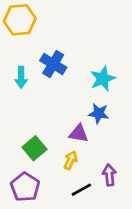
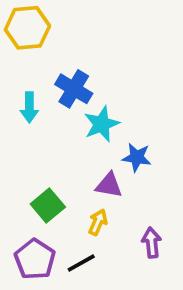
cyan star: (103, 79) -> (102, 124), moved
black line: (81, 190) -> (81, 263), moved

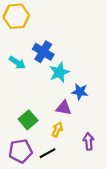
cyan arrow: (29, 107) -> (17, 63), turned -56
purple pentagon: (35, 259) -> (21, 151), turned 30

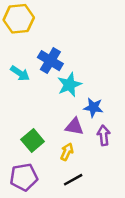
purple arrow: (88, 141) -> (104, 135), moved
black line: (47, 153) -> (73, 180), moved

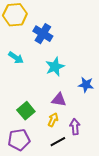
blue cross: (50, 61) -> (43, 34), moved
blue star: (93, 107) -> (86, 85), moved
purple arrow: (104, 135) -> (75, 127), moved

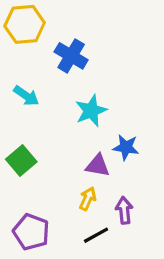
blue star: (86, 85) -> (126, 147), moved
green square: (26, 111) -> (21, 161), moved
purple pentagon: (19, 140) -> (31, 232), turned 30

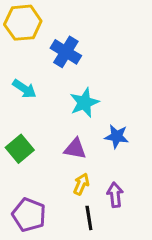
purple triangle: (98, 166) -> (75, 149), moved
black line: (96, 235) -> (89, 218), turned -70

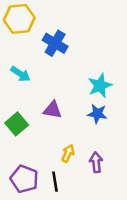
cyan star: (84, 103) -> (100, 86), moved
purple triangle: (75, 149) -> (53, 110), moved
black line: (89, 218) -> (55, 182), moved

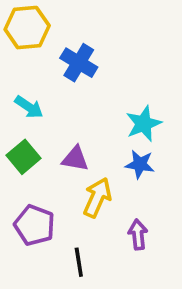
green square: (17, 124) -> (23, 157), moved
yellow arrow: (68, 153) -> (97, 198), moved, size x1.5
purple pentagon: (24, 179) -> (35, 225), moved

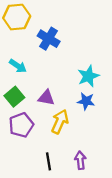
purple pentagon: (35, 225) -> (21, 125), moved, turned 30
purple arrow: (138, 234) -> (80, 160), moved

